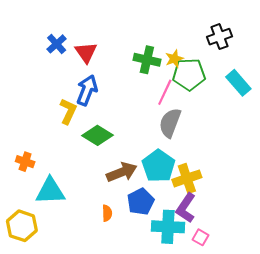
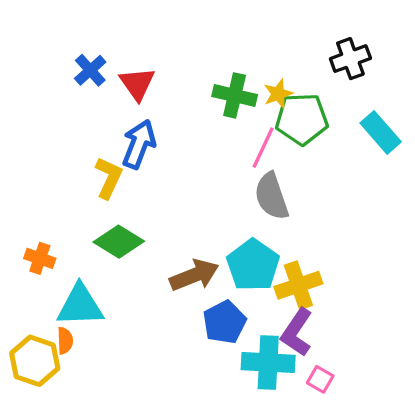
gray semicircle: (170, 123) -> (272, 196), turned -40
green diamond: (98, 135) -> (119, 242), moved
orange semicircle: (107, 213) -> (65, 341), moved

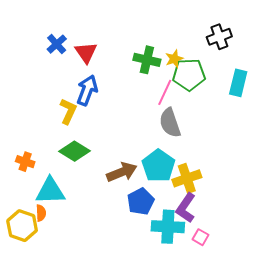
cyan rectangle: (381, 132) -> (238, 83), turned 55

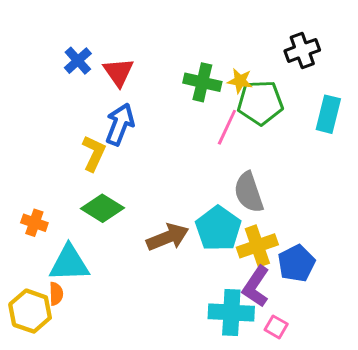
yellow star: (174, 59) -> (240, 81), turned 30
gray semicircle: (170, 123) -> (249, 192), moved
blue pentagon: (141, 201) -> (296, 263), moved

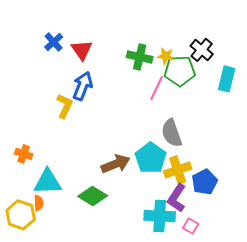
black cross: (302, 50) -> (202, 50), moved, turned -30
green diamond: (102, 208) -> (93, 196), moved

